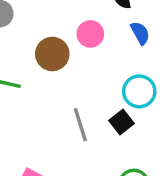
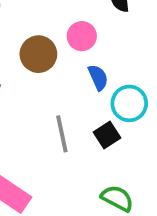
blue semicircle: (140, 33) -> (98, 77), moved

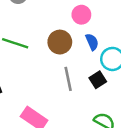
brown circle: (38, 54) -> (60, 42), moved

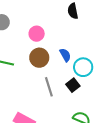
pink circle: (81, 15) -> (37, 34), moved

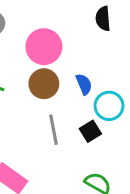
pink circle: (37, 34) -> (44, 47), size x1.5

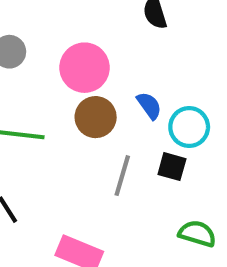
gray line: (53, 130) -> (122, 176), turned 40
black square: (90, 131) -> (172, 167), turned -30

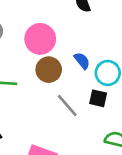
gray line: (122, 176) -> (67, 106), turned -55

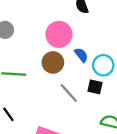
pink circle: (40, 39) -> (59, 34), moved

